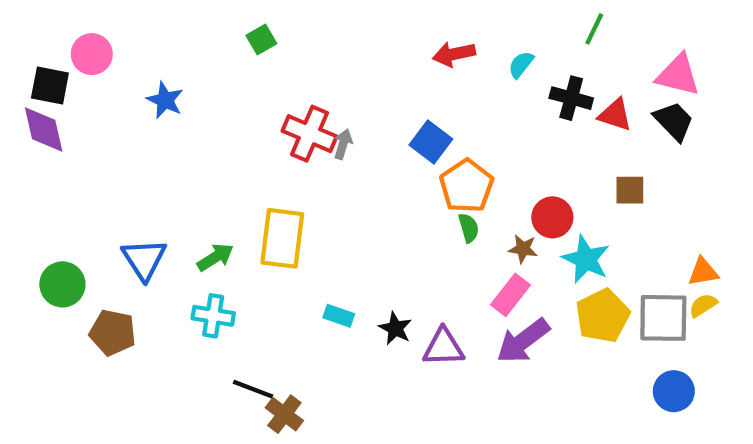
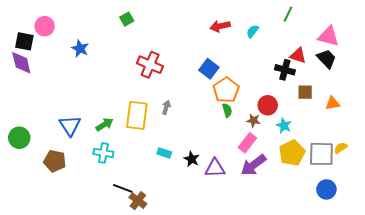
black cross: (571, 98) -> (285, 70), moved
gray arrow: (343, 144) -> (166, 107), moved
cyan star: (586, 259) -> (284, 126), size x0.7
orange triangle: (703, 272) -> (333, 103), moved
green circle: (62, 284) -> (19, 138), moved

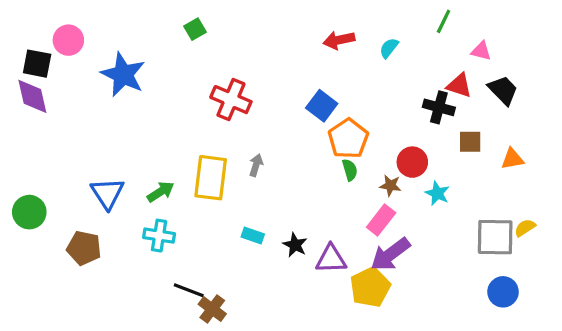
pink triangle: (329, 36) -> (481, 51), moved, size x0.6
blue star: (80, 48) -> (123, 75), size x1.6
yellow pentagon: (292, 153) -> (370, 287), moved

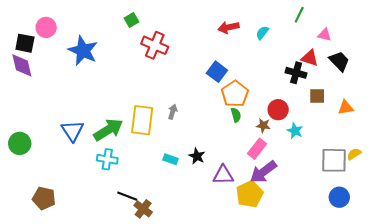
red cross: (231, 100) -> (155, 45), moved
green arrow: (161, 192) -> (108, 130), size x1.6
black star: (295, 245) -> (197, 156), moved
brown pentagon: (84, 248) -> (44, 198), moved

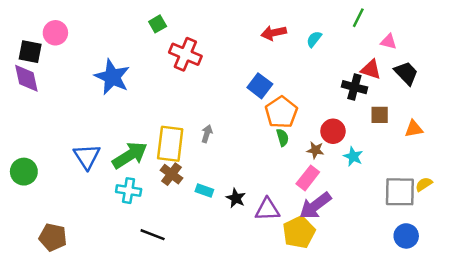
blue star: (83, 51) -> (112, 77), moved
black star: (197, 156) -> (236, 198), moved
brown cross: (143, 209) -> (171, 174), moved

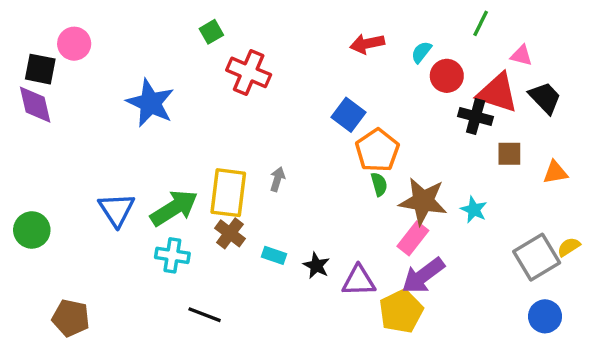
red triangle: (371, 69) -> (498, 93), size x1.5
red circle: (333, 131) -> (447, 76), moved
brown star: (315, 150) -> (423, 201), size x2.0
gray square: (400, 192) -> (537, 257), turned -32

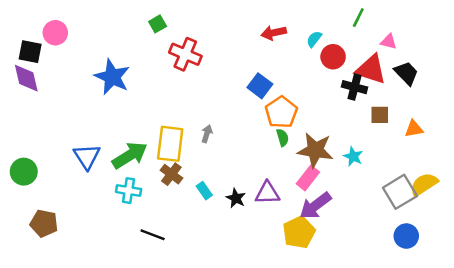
yellow semicircle: (569, 247) -> (424, 184), size x1.6
cyan rectangle: (274, 255) -> (204, 191), turned 36
purple triangle: (359, 281) -> (267, 193), moved
brown pentagon: (71, 318) -> (44, 223), moved

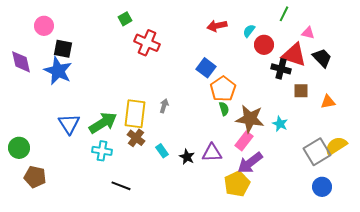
black square: (30, 52) -> (63, 49), moved
blue star: (112, 77) -> (58, 71), moved
green circle: (24, 172) -> (19, 148), moved

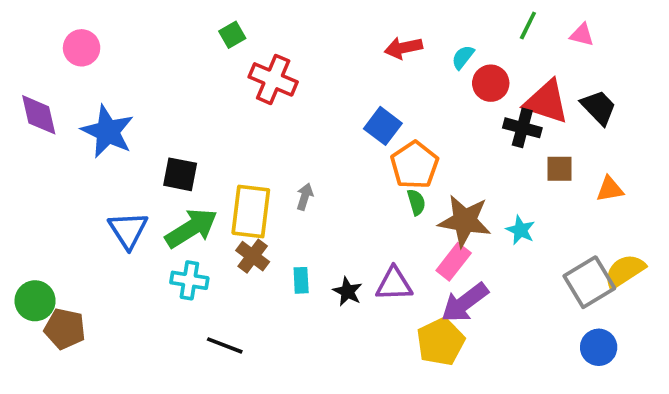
pink triangle: (308, 33) -> (582, 35), moved
black square: (63, 49) -> (180, 174), moved
green circle: (19, 148) -> (35, 301), moved
cyan rectangle: (162, 151) -> (301, 280), turned 32

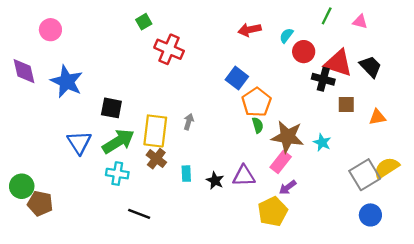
purple arrow: (465, 303) -> (288, 187), size x0.6

